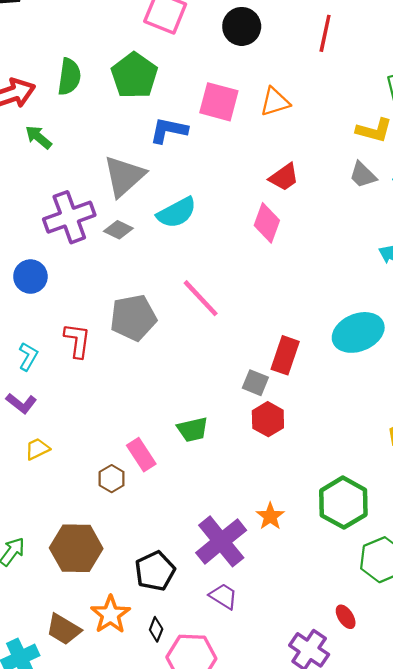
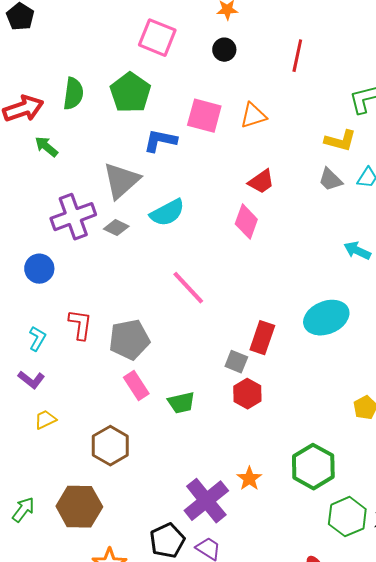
black circle: (242, 26) -> (224, 50), size x0.7
gray pentagon: (133, 318) -> (129, 340), moved
pink rectangle: (141, 455) -> (136, 386), moved
brown hexagon: (112, 479) -> (110, 446), size x1.6
black pentagon: (155, 571) -> (167, 541), moved

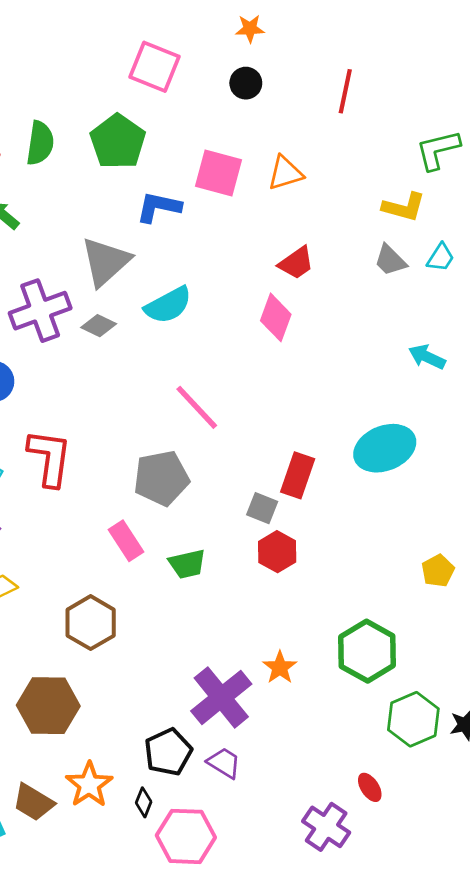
red L-shape: (80, 325) -> (50, 458), size x1.4
gray pentagon: (129, 340) -> (161, 478), moved

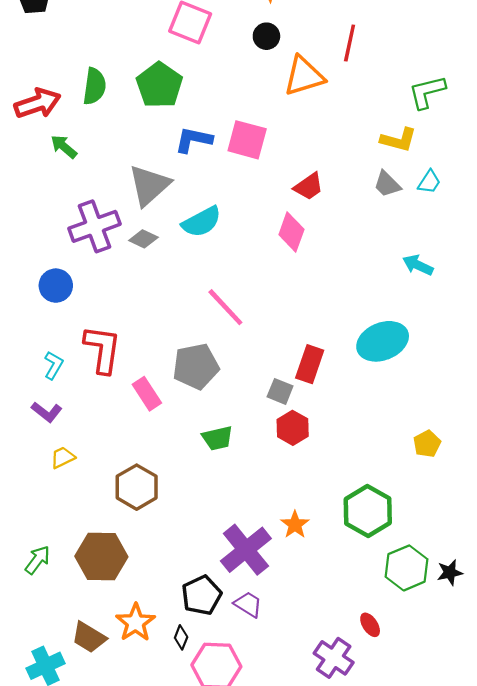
pink square: (219, 173) -> (247, 140), moved
orange triangle: (285, 173) -> (304, 76), moved, size x1.4
pink rectangle: (126, 541) -> (147, 394), moved

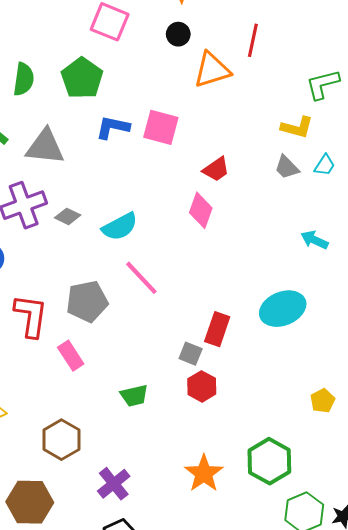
gray triangle: (149, 185) -> (45, 147), moved, turned 48
cyan semicircle: (202, 222) -> (120, 227), moved
gray pentagon: (196, 366) -> (87, 301), moved
orange star: (295, 525) -> (204, 473), size x1.5
purple cross: (246, 550) -> (114, 484), moved, size x0.7

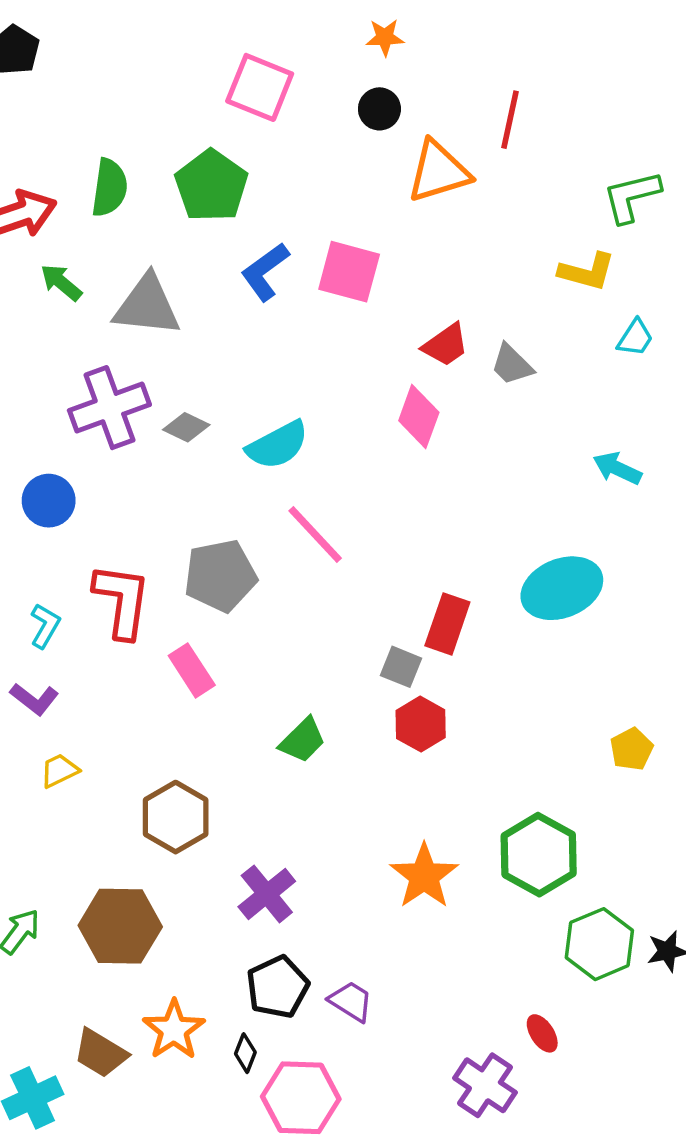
blue L-shape: (113, 127) -> (265, 272), turned -48
gray trapezoid: (287, 167) -> (512, 365), moved
green trapezoid: (134, 396) -> (303, 740), turned -32

